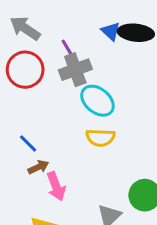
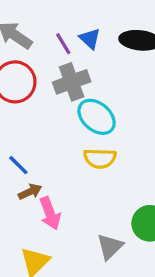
blue triangle: (111, 31) -> (90, 39), moved
purple line: (68, 49) -> (63, 44), moved

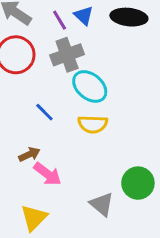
blue line: (18, 165) -> (44, 112), moved
pink arrow: (50, 213) -> (47, 174), turned -32
gray triangle: (110, 247) -> (102, 204), turned -36

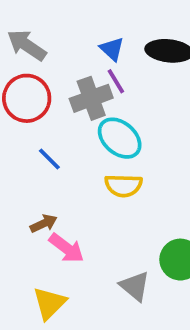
purple line: (60, 20) -> (116, 81), moved
blue line: (44, 112) -> (49, 159), moved

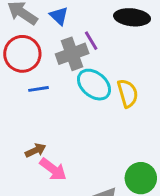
blue triangle: (112, 49) -> (59, 16), moved
blue line: (49, 159) -> (38, 89), moved, turned -54
yellow semicircle: (123, 186) -> (128, 93), moved, turned -108

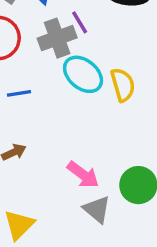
blue line: (38, 89) -> (19, 93), moved
pink arrow: (53, 169) -> (83, 175), moved

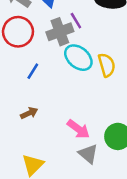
blue line: (19, 93) -> (33, 71), turned -49

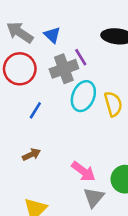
cyan ellipse: (78, 58) -> (83, 96), turned 72
gray triangle: (88, 154) -> (94, 197), turned 30

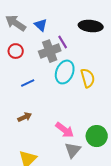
red circle: (20, 69) -> (16, 51), size x0.6
blue line: (35, 110) -> (28, 83), turned 32

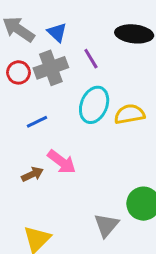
gray cross: (50, 51) -> (51, 68), moved
yellow semicircle: (88, 78) -> (130, 114), turned -84
pink arrow: (65, 130) -> (62, 162), moved

